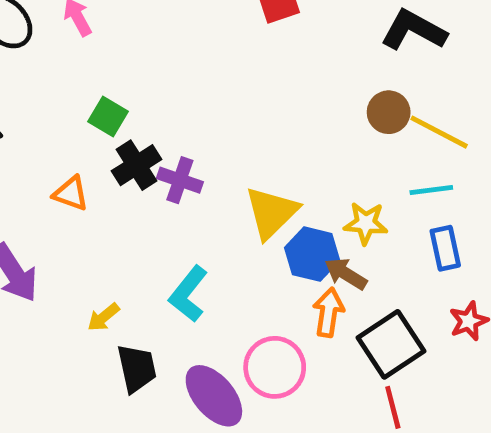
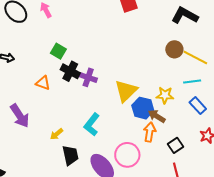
black cross: (136, 165) -> (70, 71), turned -30
blue rectangle: (445, 248) -> (198, 106), turned -30
black square: (391, 344) -> (175, 145), size x0.6

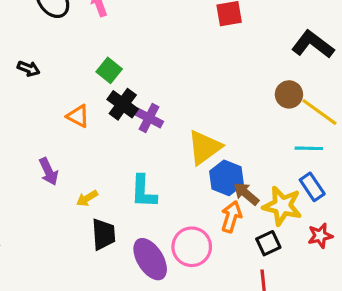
yellow star: (165, 95) -> (282, 206), moved, size x1.4
purple arrow: (20, 116) -> (49, 172), moved, size x0.7
cyan L-shape: (92, 125) -> (144, 192), turned -45

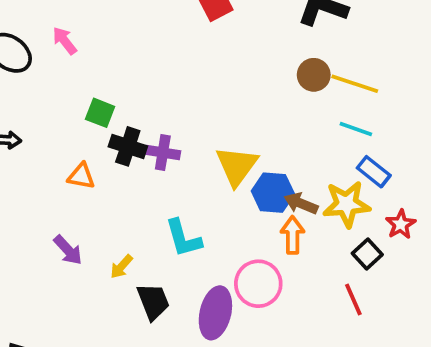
cyan line: (309, 148) -> (356, 129), turned 36
black square: (268, 243) -> (367, 254), moved
purple ellipse: (150, 259) -> (215, 313), turned 63

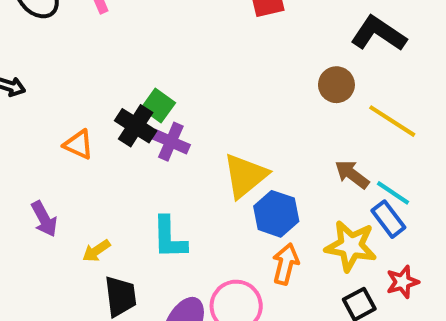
brown circle: (314, 75) -> (336, 85), moved
green square: (100, 113) -> (158, 106), moved
cyan line: (356, 129) -> (393, 193), moved
brown arrow: (301, 203) -> (352, 174), moved

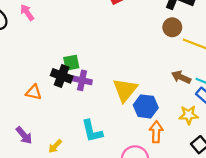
brown circle: (336, 85) -> (172, 27), moved
green square: (158, 106) -> (71, 63), turned -35
yellow star: (351, 246) -> (189, 115), size x0.7

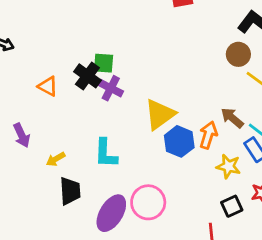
orange arrow: (156, 132) -> (208, 135), moved

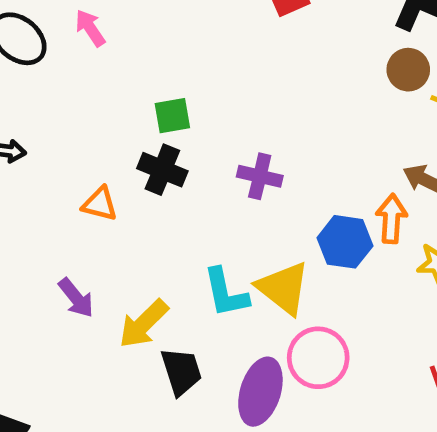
green square: (104, 63) -> (172, 116), moved
purple cross: (111, 88) -> (260, 176), moved
yellow triangle: (160, 114) -> (283, 288), moved, turned -32
yellow arrow: (56, 159) -> (144, 324), size x1.6

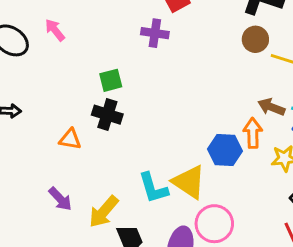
purple cross: (260, 176) -> (155, 33), moved

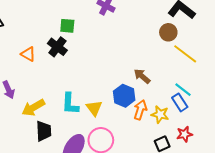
brown arrow: (271, 107) -> (142, 76), moved
orange arrow: (253, 133) -> (140, 110), moved
yellow triangle: (189, 182) -> (94, 108), size x0.7

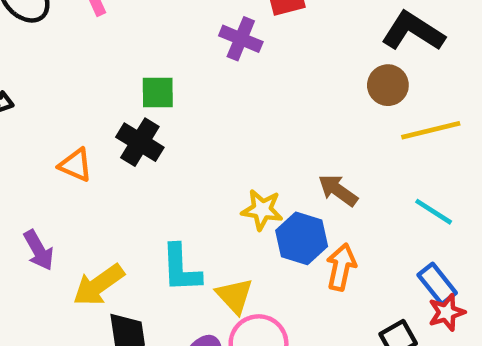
yellow line: (185, 54) -> (431, 130), turned -45
blue rectangle: (180, 102) -> (437, 284), moved
yellow triangle: (94, 108) -> (234, 296), moved
yellow star: (160, 114) -> (262, 210), moved

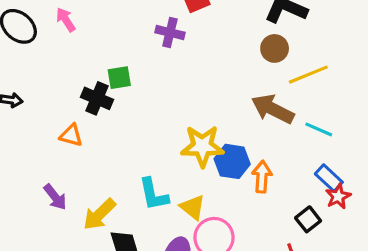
black cross: (140, 142) -> (97, 98), moved
brown arrow: (338, 190) -> (273, 109), moved, size x1.5
yellow star: (262, 210) -> (202, 146), size x1.5

